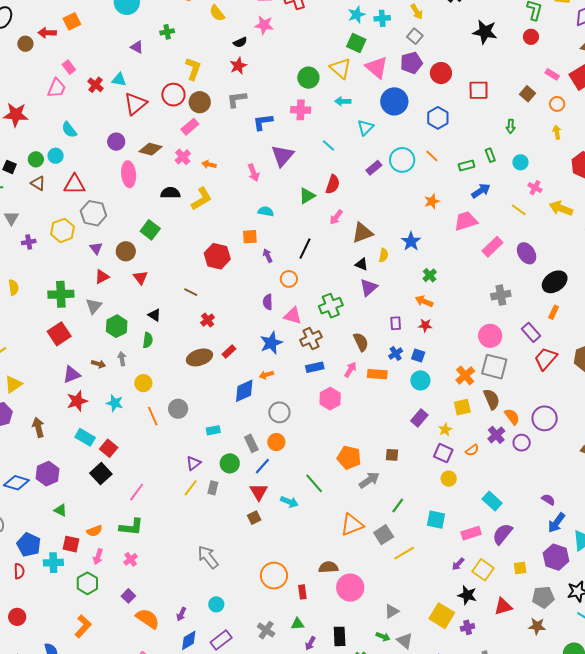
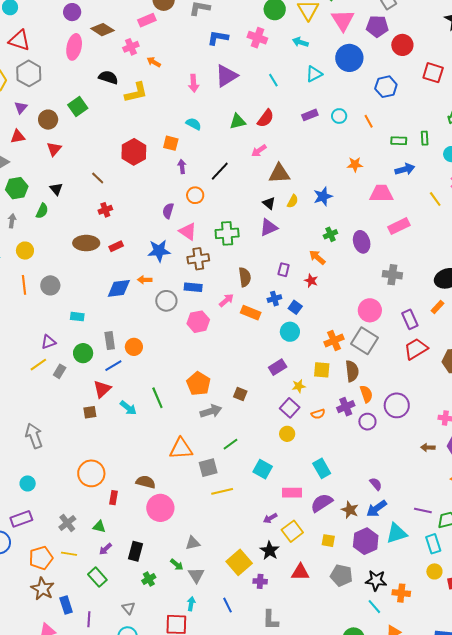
cyan circle: (402, 160) -> (339, 116), size x0.6
purple ellipse: (527, 253) -> (362, 242), moved
gray circle: (279, 412) -> (166, 301), moved
brown star: (537, 626) -> (350, 510), moved

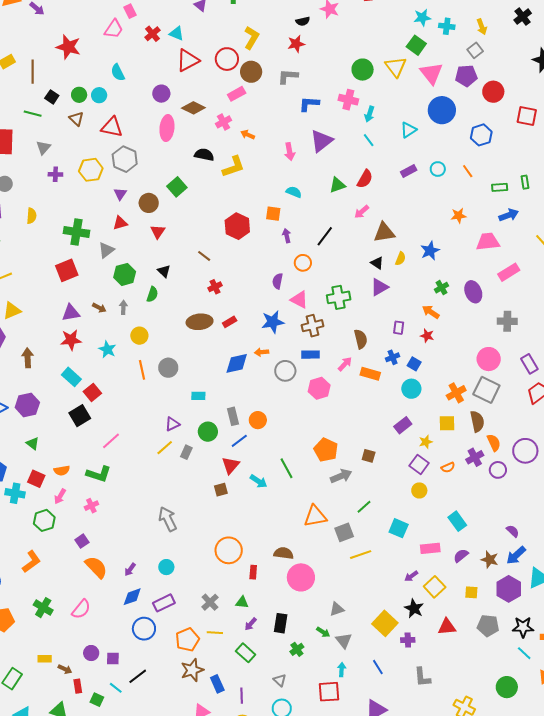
cyan arrow: (300, 42) -> (369, 114), moved, turned -84
purple semicircle: (322, 503) -> (461, 556), size x0.7
brown star: (43, 589) -> (192, 670), turned 30

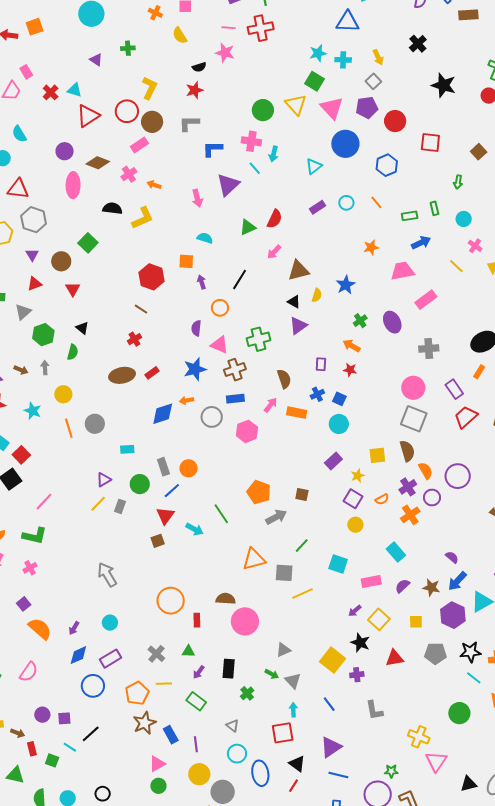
cyan line: (369, 140) -> (255, 168), moved
brown line: (204, 256) -> (141, 309), moved
orange cross: (456, 393) -> (410, 515), moved
gray square: (344, 532) -> (284, 573), turned 30

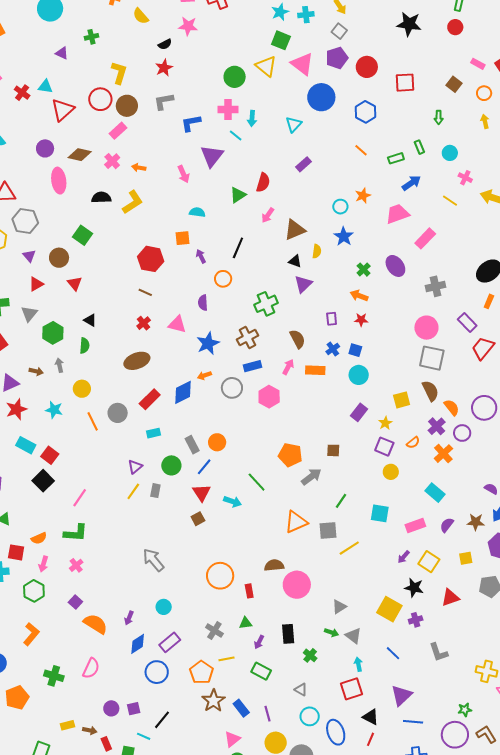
cyan circle: (346, 203) -> (340, 207), moved
pink triangle: (220, 345) -> (177, 324), moved
red rectangle: (152, 373) -> (150, 399), moved, size x1.5

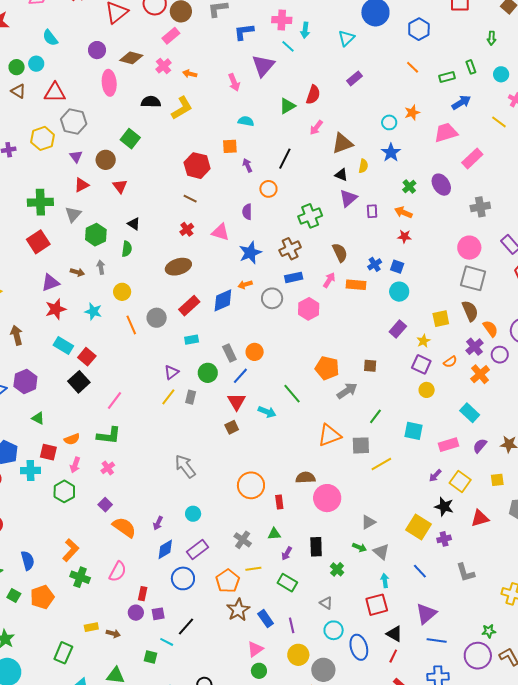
purple rectangle: (332, 319) -> (372, 211), moved
orange L-shape: (31, 634) -> (71, 550), moved
red rectangle: (106, 744) -> (143, 594), moved, turned 32

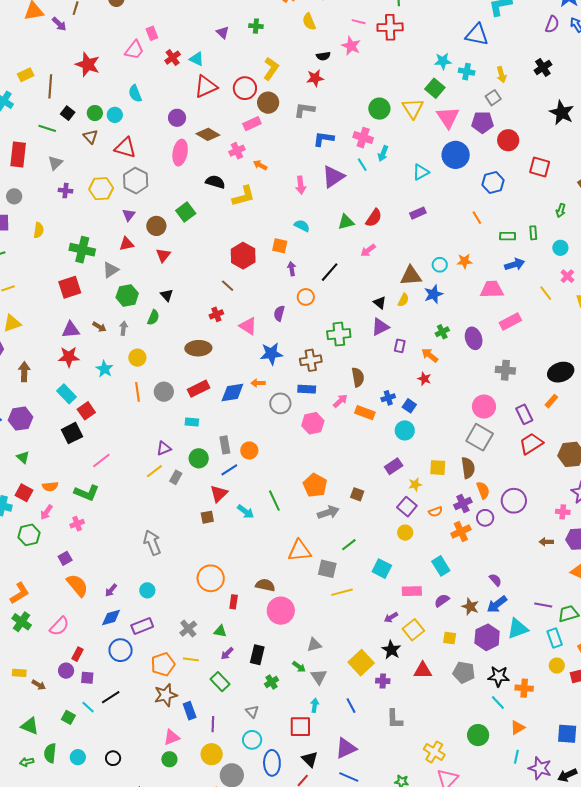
brown triangle: (342, 143) -> (411, 276), moved

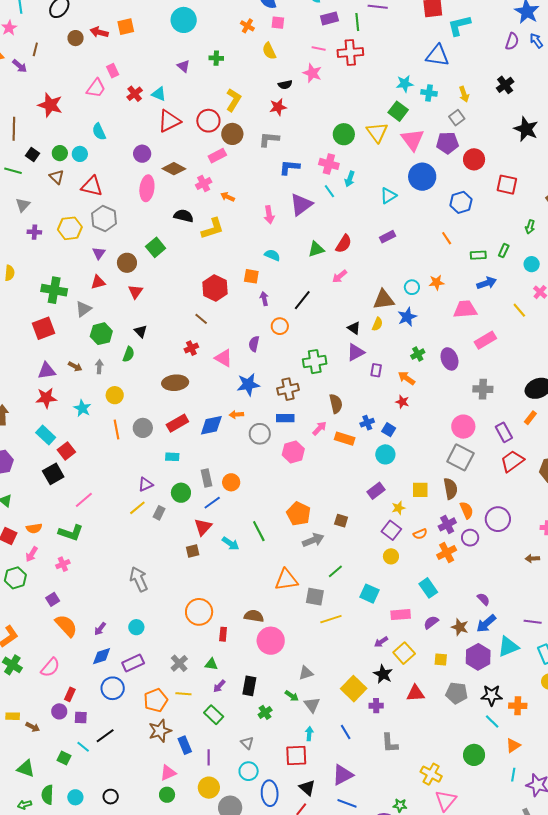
green rectangle: (533, 233) -> (504, 251), turned 32

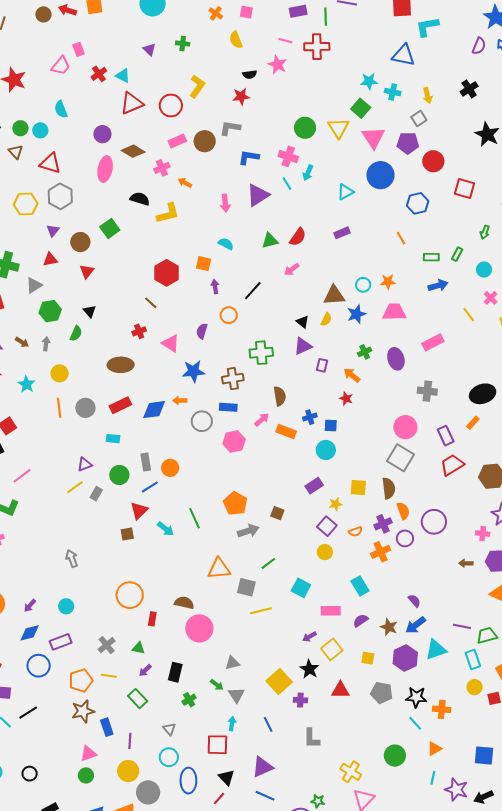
brown circle: (232, 134) -> (205, 141), moved
pink trapezoid: (465, 309) -> (394, 312), moved
blue square: (389, 430) -> (331, 425), turned -32
gray arrow: (139, 579) -> (72, 559), size x0.7

